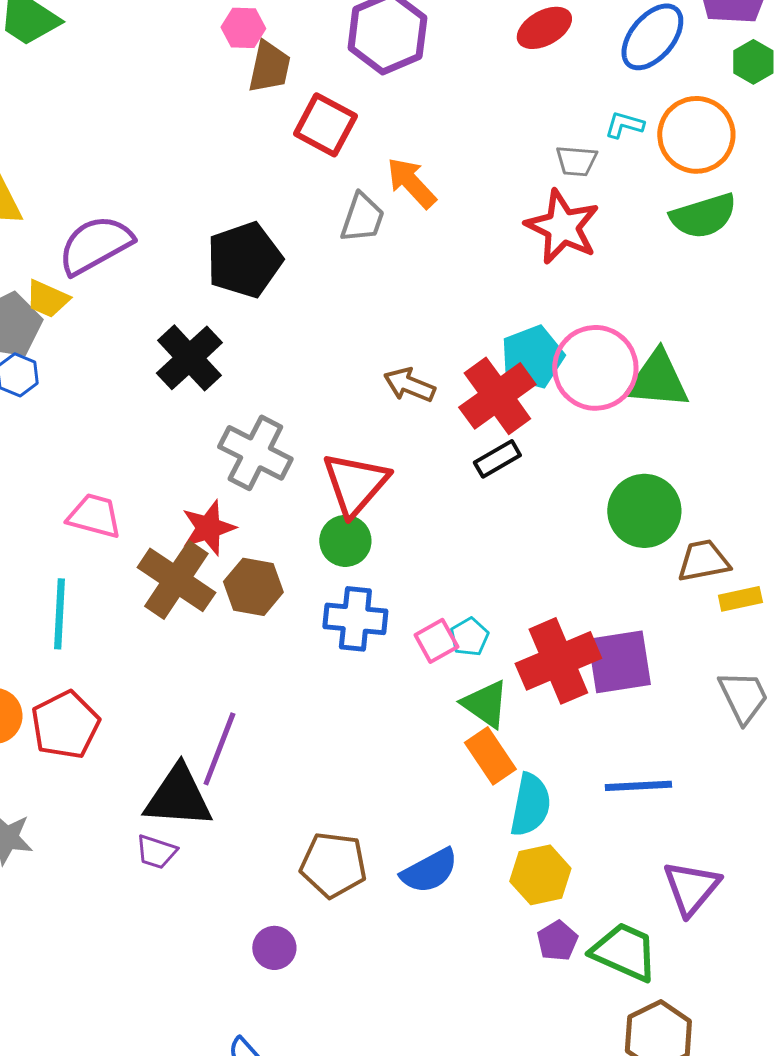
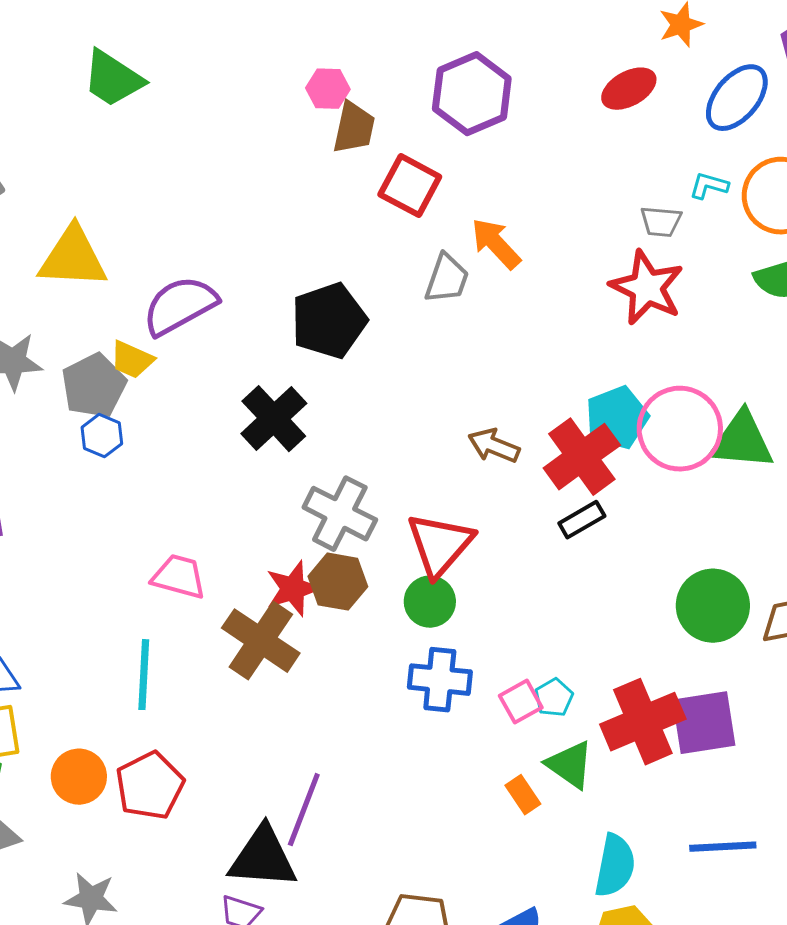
green circle: (644, 511) -> (713, 606), moved
brown hexagon: (253, 587) -> (338, 582), moved
orange rectangle: (490, 756) -> (523, 795), moved, size x0.7

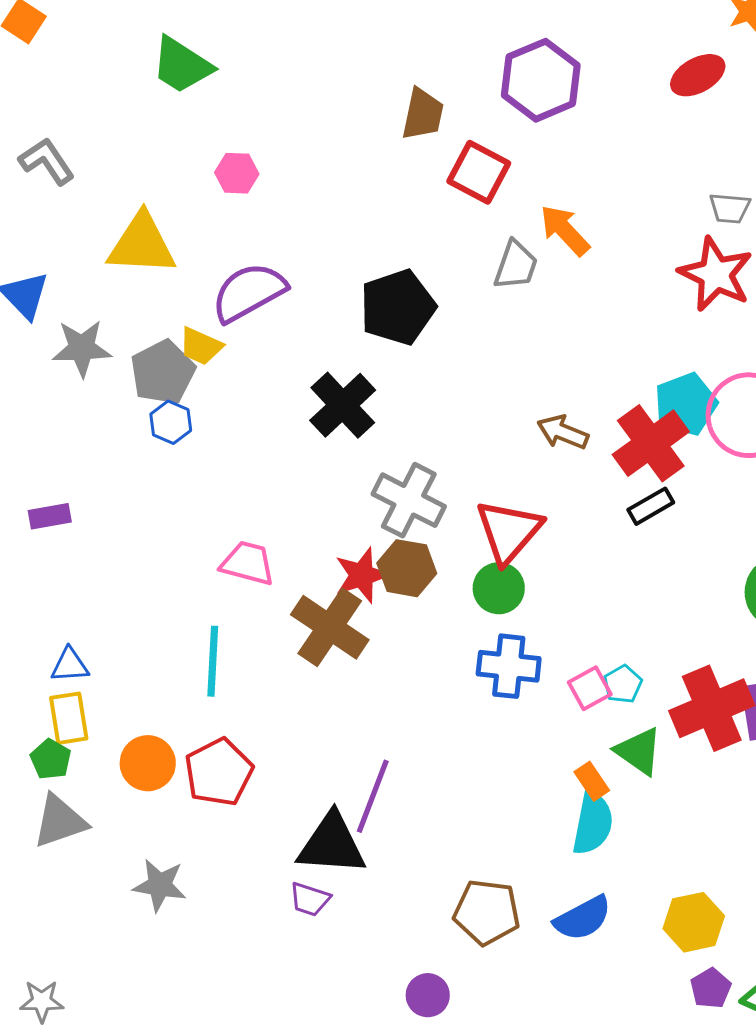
pink hexagon: (328, 89) -> (237, 173), moved
cyan semicircle: (615, 866) -> (593, 823), moved

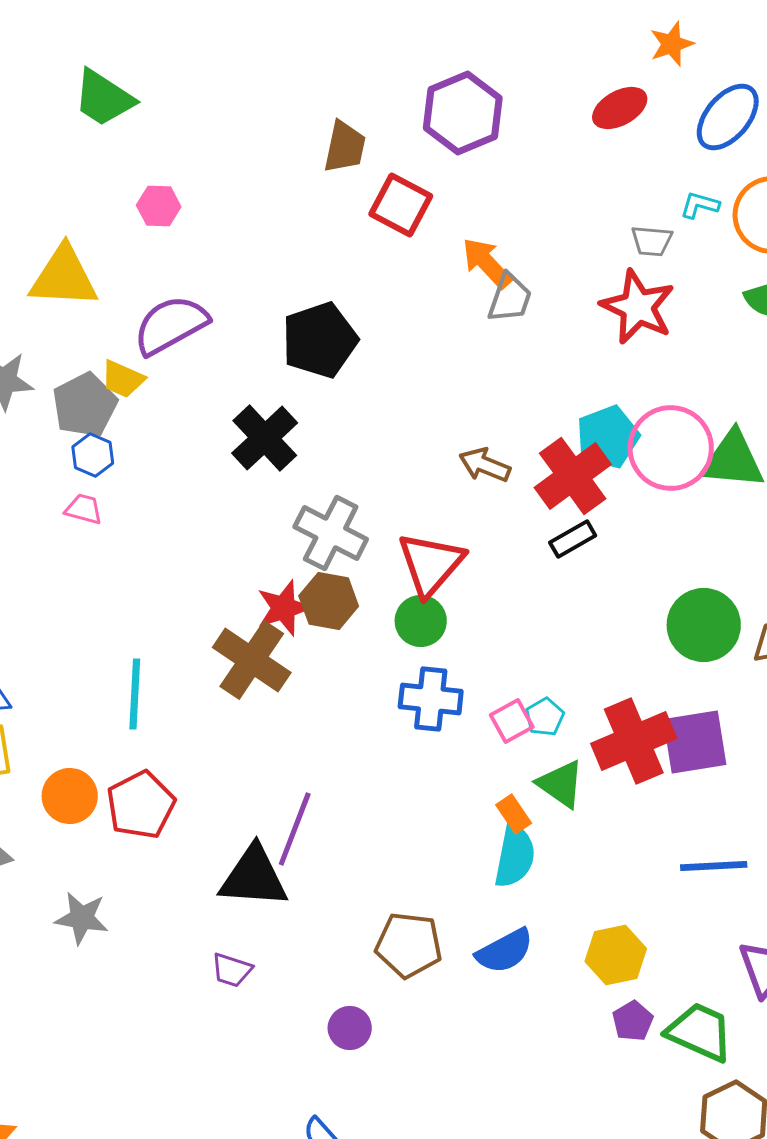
gray trapezoid: (516, 265) -> (510, 298), moved
pink trapezoid: (248, 563) -> (84, 509), moved, size x0.7
purple trapezoid: (310, 899) -> (232, 970), moved

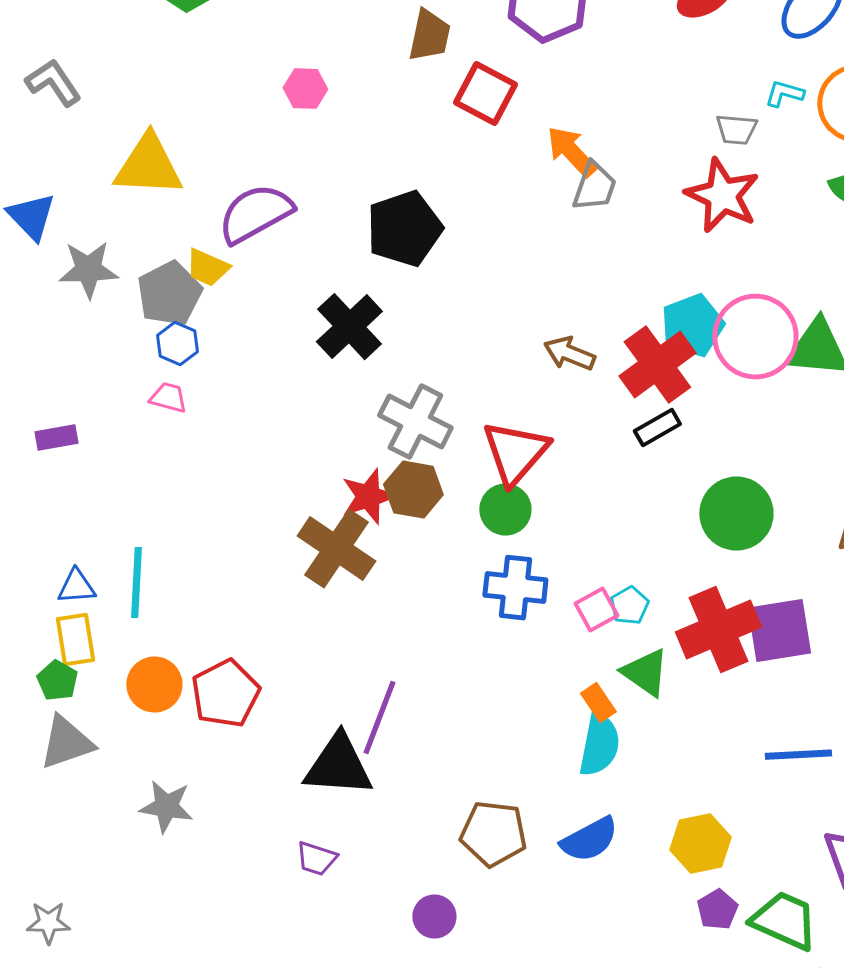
pink hexagon: (159, 206) -> (305, 89), moved
green circle: (704, 625) -> (736, 514), moved
cyan line: (135, 694) -> (136, 583), moved

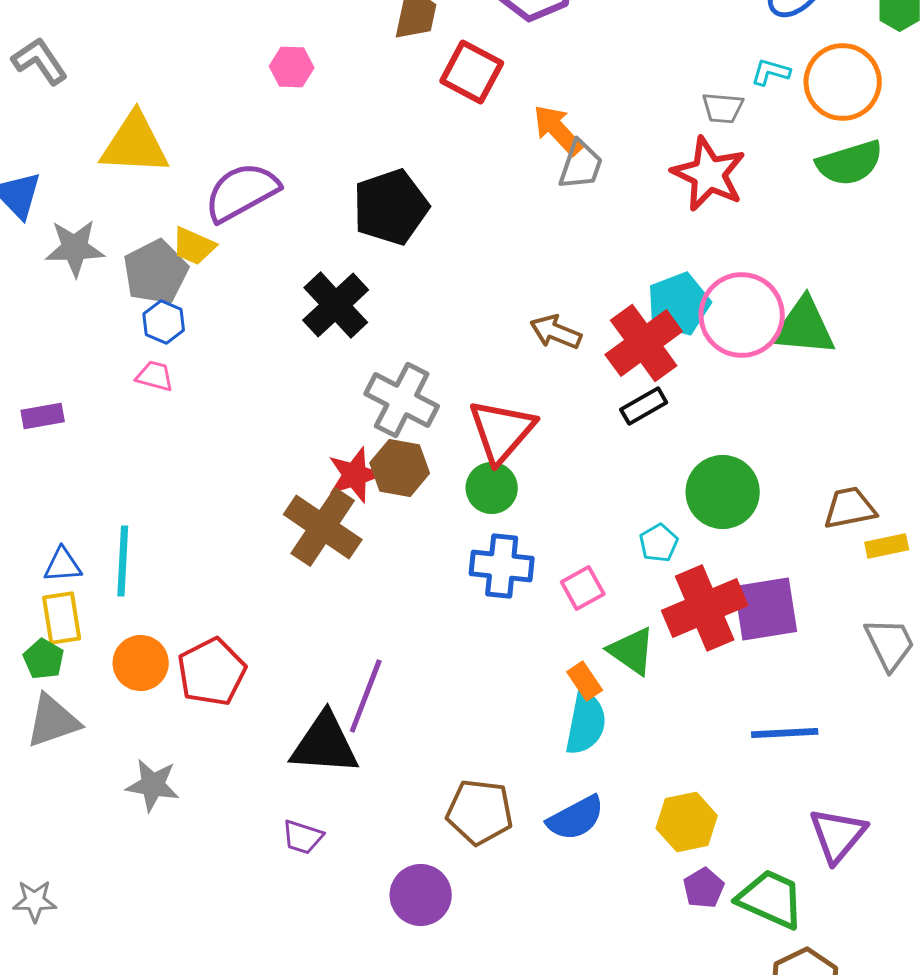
cyan pentagon: (629, 606) -> (659, 543), moved
purple circle: (434, 917) -> (421, 895), size x1.4

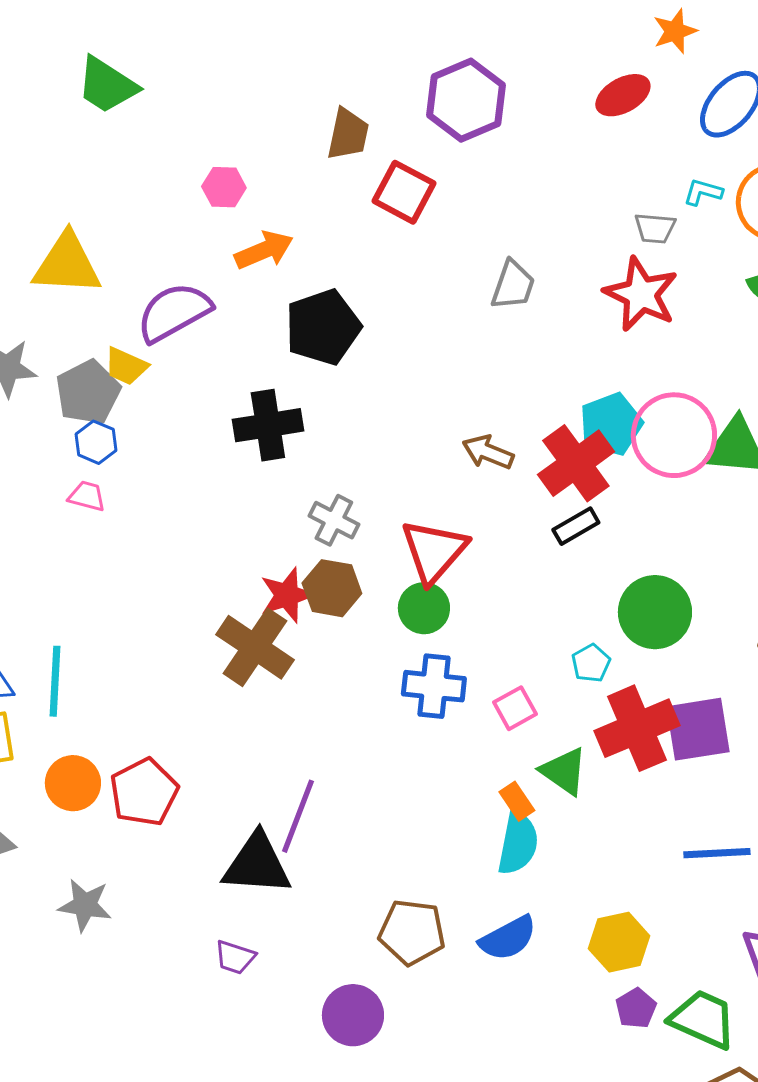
orange arrow: (558, 130) -> (264, 250), moved, turned 110
black cross: (336, 305) -> (268, 425), turned 34
gray cross: (402, 400) -> (334, 520), size x0.7

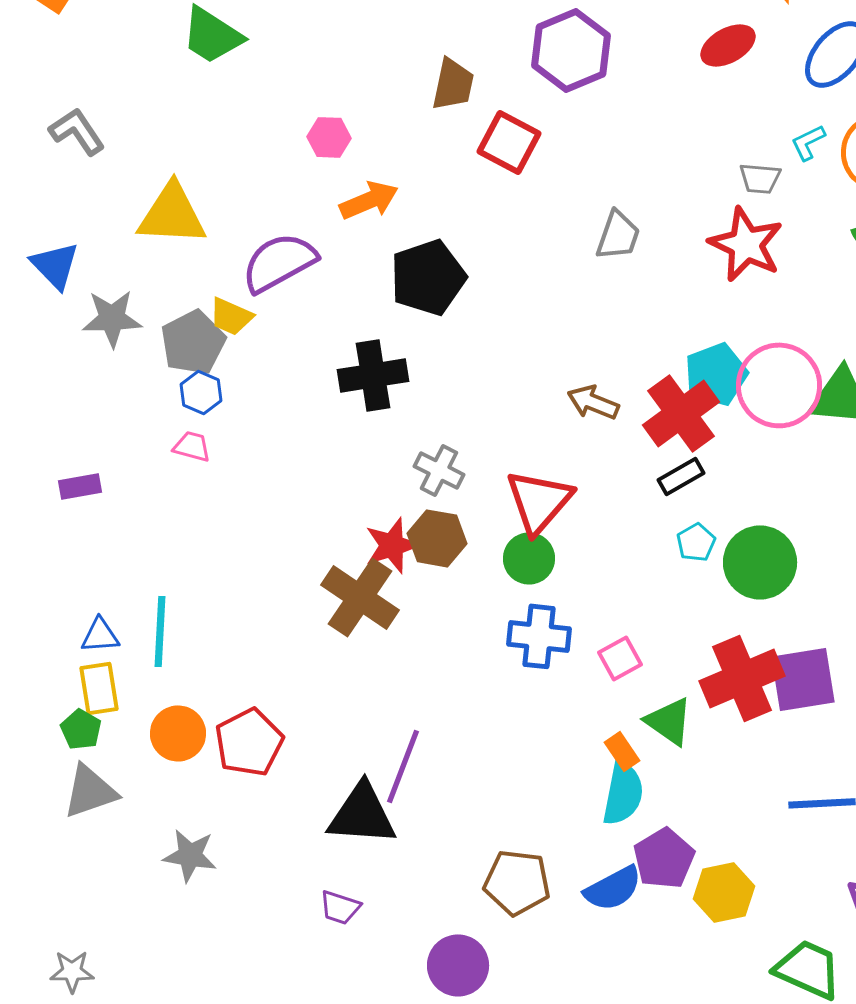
cyan L-shape: (703, 192) -> (808, 142), turned -42
cyan pentagon: (591, 663) -> (696, 542), moved
purple pentagon: (636, 1008) -> (664, 858), moved, size x1.5

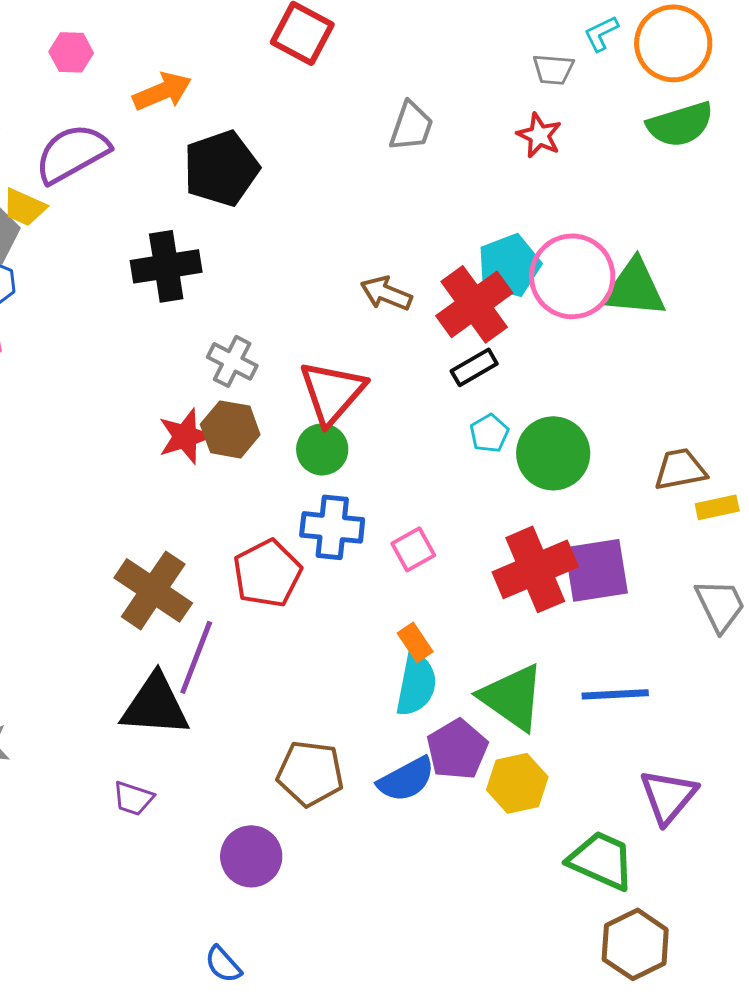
pink hexagon: (329, 137) -> (71, 52), moved
red star: (746, 244) -> (539, 135), size x0.6
brown cross: (360, 597) -> (153, 590), moved
green triangle: (669, 721) -> (512, 697), moved, size x1.4
red pentagon: (249, 742) -> (267, 573), moved

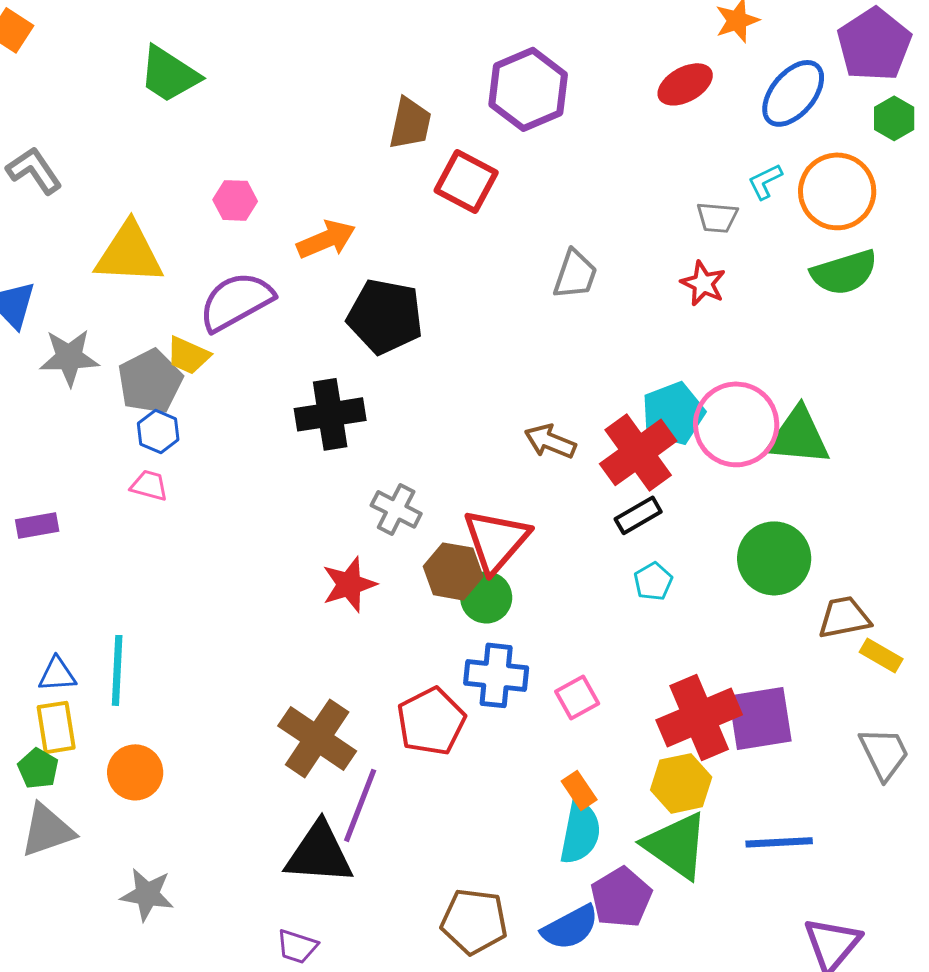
black pentagon: (221, 168) -> (385, 316), turned 30
brown hexagon: (230, 429) -> (453, 571), moved
green circle: (553, 453) -> (774, 558), moved
yellow rectangle: (717, 507) -> (881, 655), turned 42
yellow hexagon: (517, 783) -> (681, 783), moved

